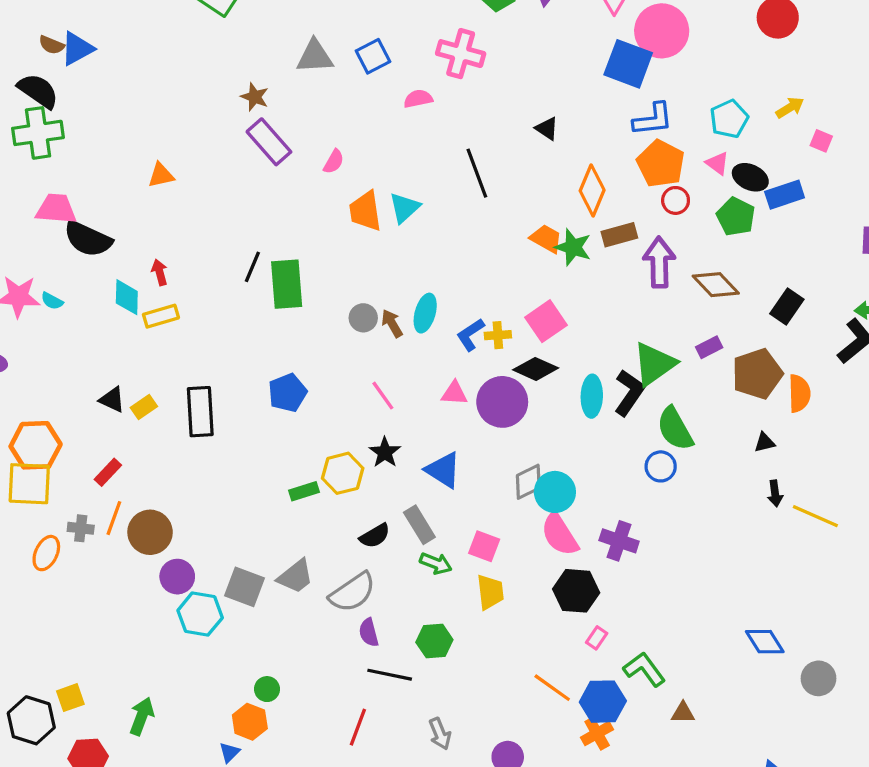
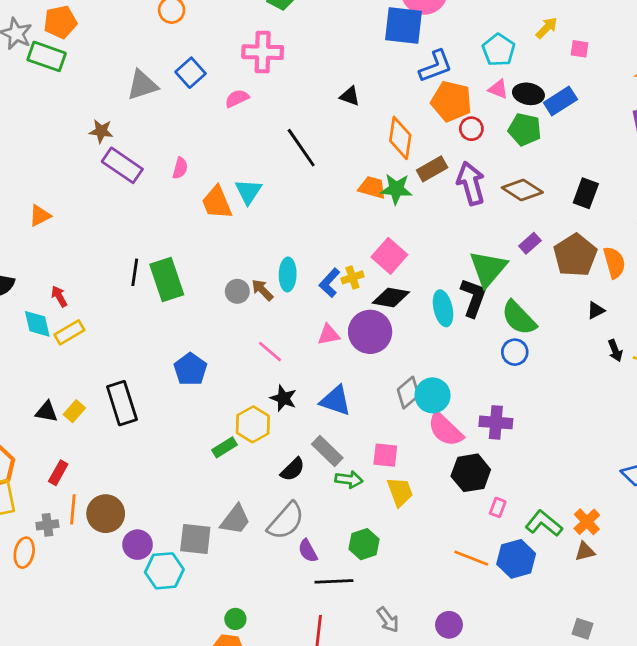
orange cross: (597, 733) -> (587, 522), moved

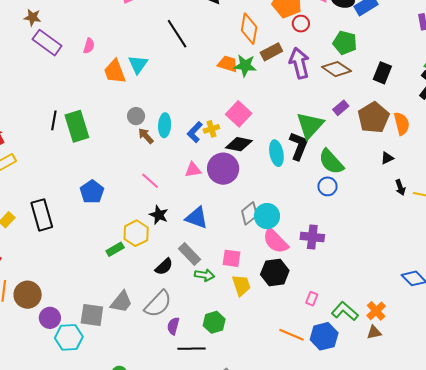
green pentagon: (525, 129) -> (345, 43), moved
gray circle: (237, 291) -> (136, 116), moved
black hexagon: (471, 473) -> (275, 272), moved
purple semicircle: (308, 551) -> (173, 326), turned 42

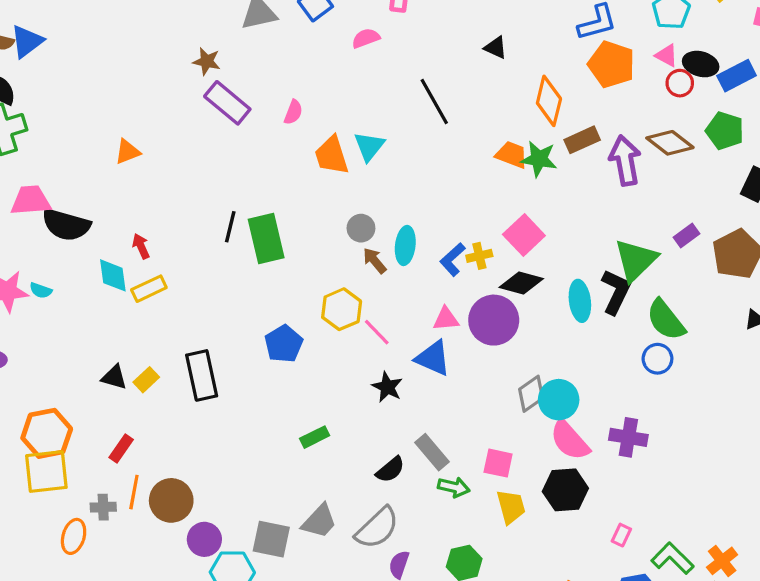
red circle: (301, 24) -> (680, 83), moved
green pentagon: (345, 43) -> (725, 131), moved
brown diamond: (336, 69) -> (670, 143), moved
blue triangle: (197, 218) -> (433, 358), moved
yellow hexagon: (136, 233) -> (342, 309), moved

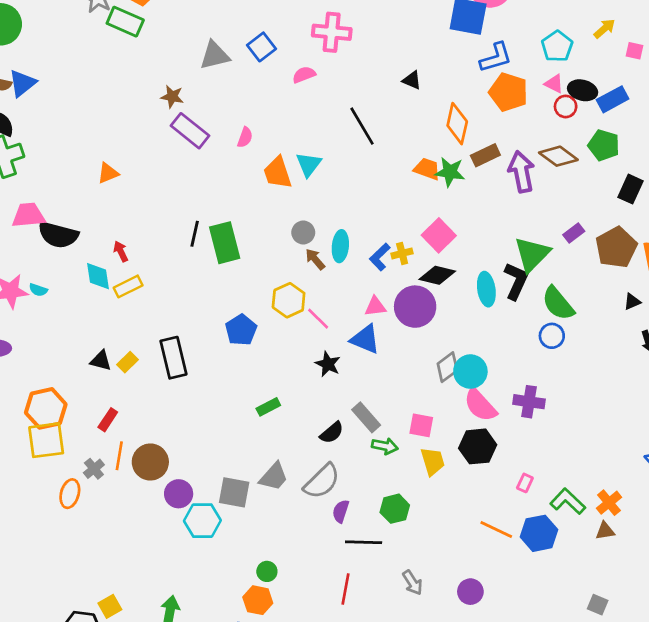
gray cross: (103, 507) -> (94, 469), turned -36

